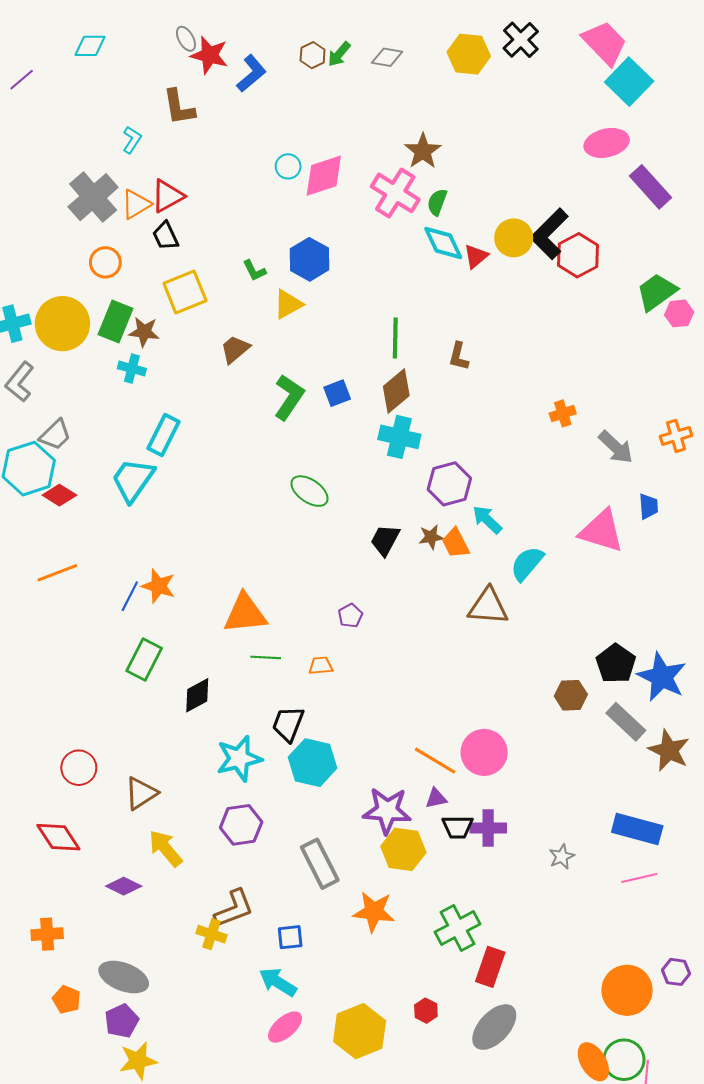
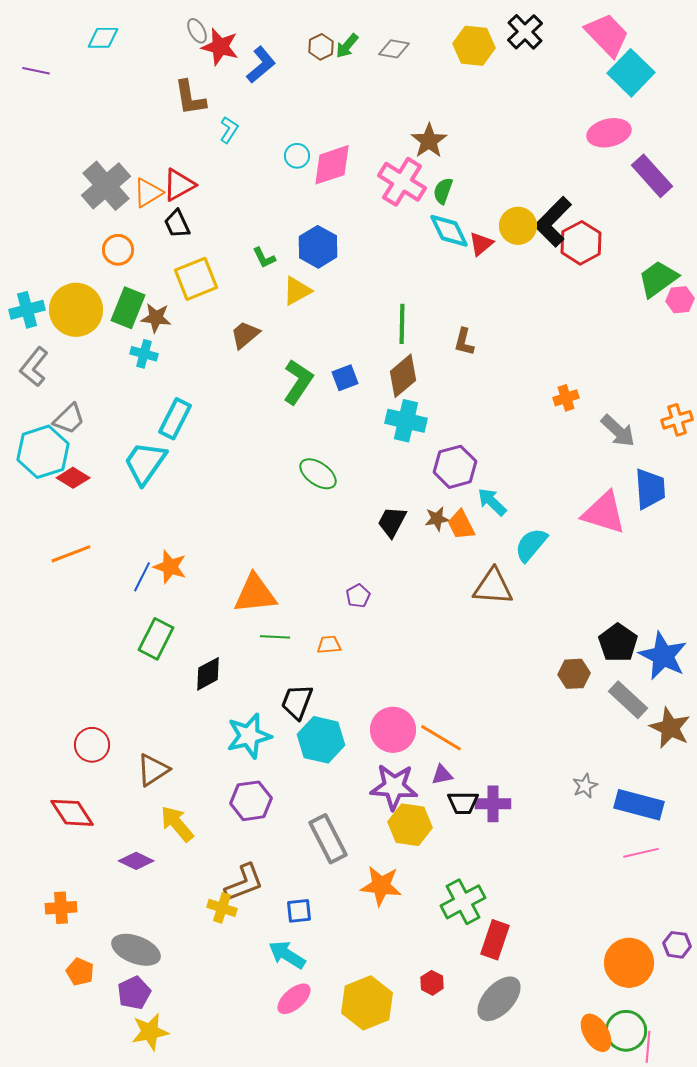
purple line: (22, 80) -> (36, 71), turned 52
cyan L-shape: (132, 140) -> (229, 130), moved
blue trapezoid: (648, 506) -> (650, 489), size x1.6
pink circle: (484, 752) -> (393, 730), moved
gray star: (562, 857) -> (585, 786), moved

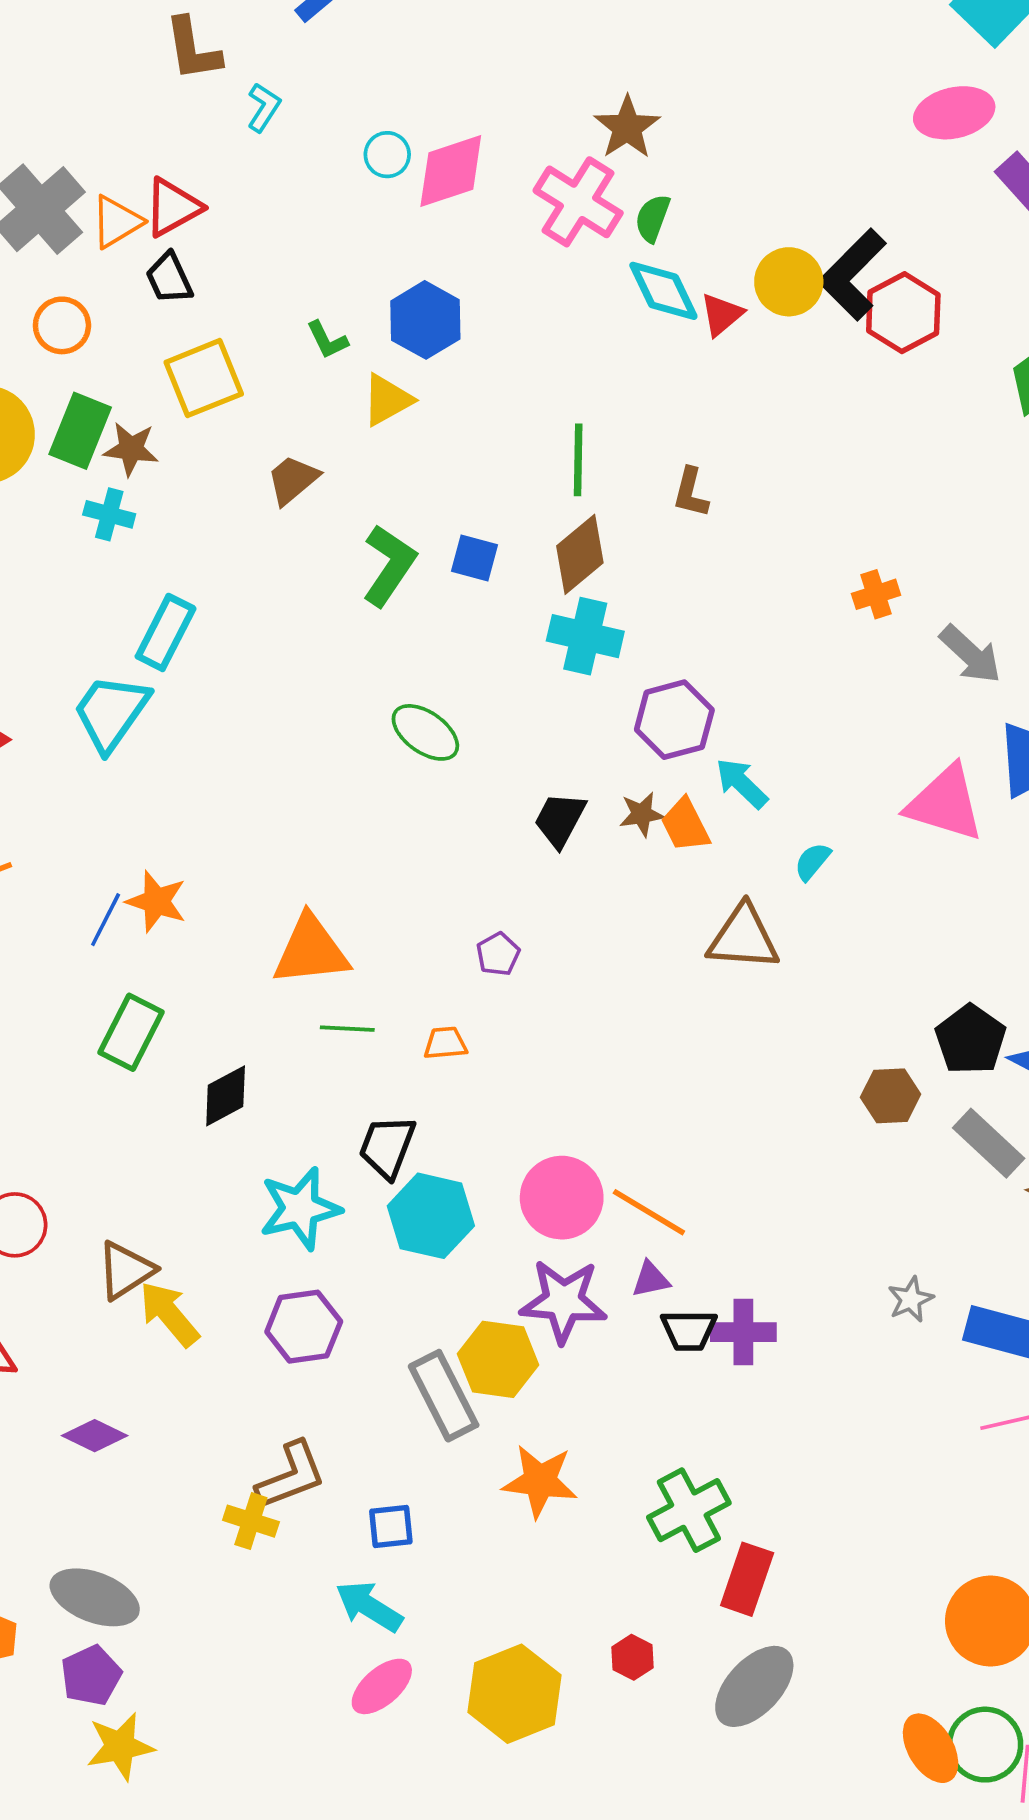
blue square: (345, 378) -> (474, 558), turned 36
cyan semicircle: (531, 545) -> (812, 861), size x0.6
yellow arrow: (177, 824) -> (169, 1314), moved
yellow hexagon: (410, 825) -> (498, 1359), moved

